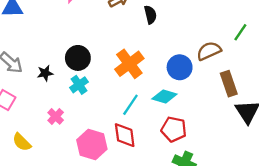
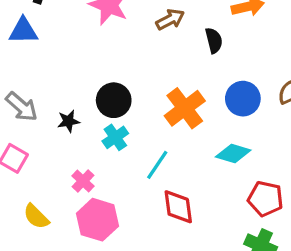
blue circle: (180, 67) -> (243, 99), moved
cyan line: (130, 105) -> (157, 165), moved
red pentagon: (174, 129) -> (265, 199), moved
pink hexagon: (92, 144) -> (98, 220), moved

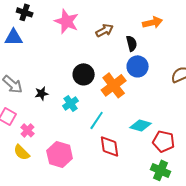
blue circle: (243, 99) -> (138, 66), moved
black circle: (114, 100) -> (84, 74), moved
cyan diamond: (233, 154) -> (141, 125), moved
pink cross: (83, 181) -> (28, 130), moved

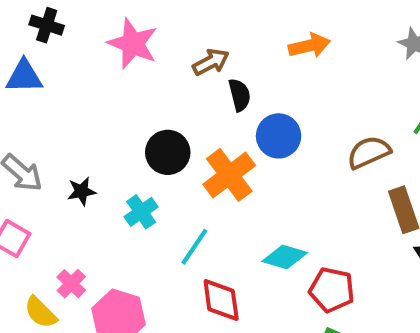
black semicircle: (132, 43) -> (240, 95), moved
pink cross: (28, 130) -> (71, 284), moved

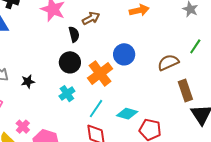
black semicircle: (240, 95) -> (74, 34), moved
cyan cross: (141, 212) -> (67, 94), moved
cyan line: (194, 247) -> (96, 109), moved

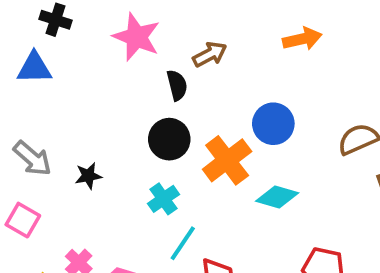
cyan line: (96, 109) -> (183, 243), moved
cyan diamond: (127, 114) -> (277, 197), moved

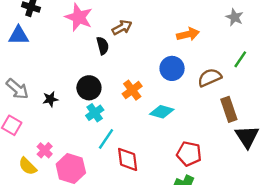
orange arrow: (302, 39) -> (188, 34), moved
blue circle: (273, 124) -> (172, 68), moved
black circle: (169, 139) -> (89, 88), moved
orange cross: (227, 160) -> (132, 90), size x0.7

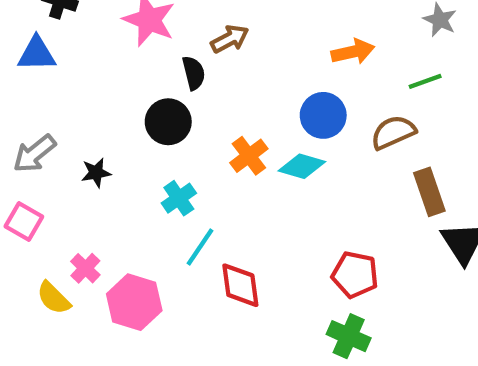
green line: (240, 59) -> (425, 81), moved, turned 36
black circle: (89, 88) -> (168, 122), moved
gray arrow: (17, 89) -> (34, 154), turned 100
cyan diamond: (162, 112) -> (302, 166), moved

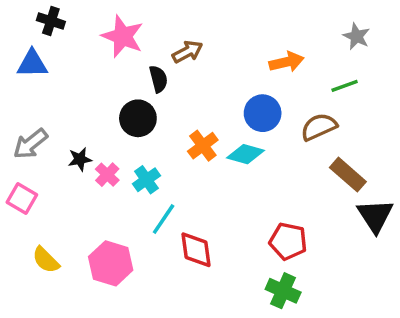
brown rectangle: (429, 192) -> (348, 175), turned -30
pink cross: (85, 268) -> (107, 175), moved

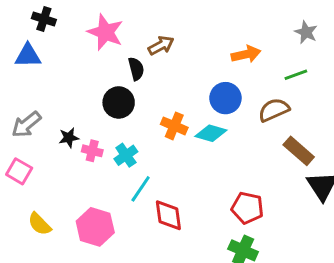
orange cross: (203, 146) -> (174, 126), turned -30
pink cross: (107, 175) -> (92, 151), turned -30

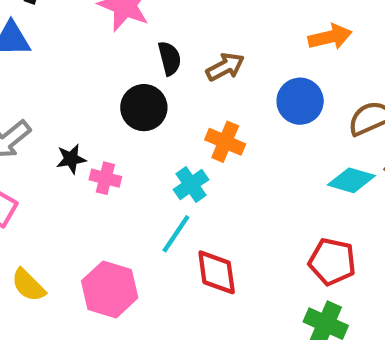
brown arrow: (161, 45) -> (225, 67), moved
cyan diamond: (211, 133) -> (351, 180), moved
cyan cross: (126, 155) -> (191, 185), moved

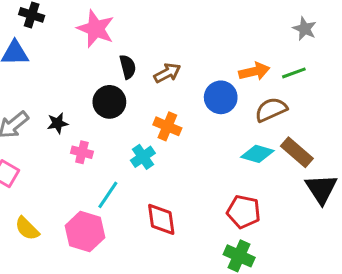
orange arrow: (330, 37) -> (254, 71), moved
black star: (71, 159) -> (58, 123), moved
cyan line: (176, 234) -> (108, 195), moved

